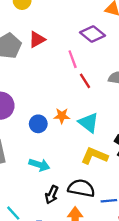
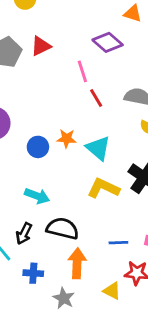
black semicircle: (81, 188) -> (63, 228), moved
black arrow: (52, 195) -> (24, 234), moved

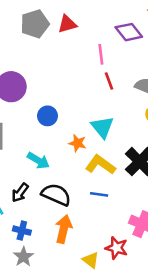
orange star: (66, 139) -> (78, 143), moved
blue line: (118, 243) -> (99, 194), moved
gray star: (64, 298) -> (23, 257), moved

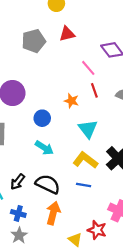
red triangle: (67, 24) -> (67, 34), moved
pink line: (101, 54) -> (88, 68), turned -35
orange star: (78, 143) -> (71, 101), moved
cyan arrow: (38, 161) -> (44, 148), moved

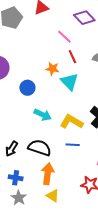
cyan triangle: (88, 129) -> (69, 82), moved
cyan arrow: (44, 148) -> (43, 115), moved
yellow triangle: (75, 240) -> (53, 196), moved

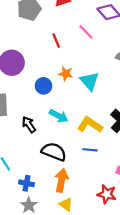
red line: (72, 57) -> (56, 41), moved
orange star: (52, 69) -> (66, 74), moved
black arrow: (12, 149) -> (29, 125), moved, turned 112

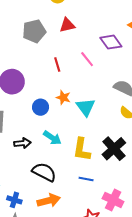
black arrow: (29, 125) -> (23, 143), turned 112
yellow L-shape: (90, 125) -> (82, 149), turned -120
blue line: (90, 150) -> (86, 179), moved
orange arrow: (61, 180) -> (49, 201), turned 60

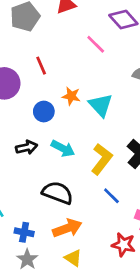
red line: (57, 64) -> (41, 66), moved
black arrow: (23, 143) -> (27, 147), moved
yellow L-shape: (82, 149) -> (102, 159), turned -145
blue line: (86, 179) -> (111, 196), turned 40

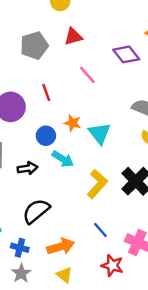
pink line: (96, 44) -> (87, 75), moved
cyan arrow: (63, 148) -> (63, 159), moved
black semicircle: (58, 193) -> (36, 211), moved, turned -64
blue line: (111, 196) -> (100, 230), moved

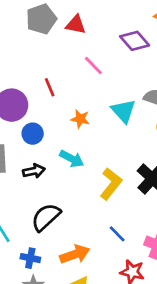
red triangle: (73, 37) -> (76, 25), turned 30
gray pentagon: (34, 46) -> (41, 19), moved
cyan triangle: (100, 133) -> (123, 111), moved
blue circle: (46, 136) -> (33, 134), moved

